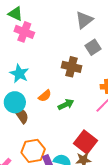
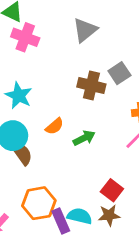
gray triangle: (84, 20) -> (85, 30), moved
gray square: (93, 47) -> (119, 73), moved
red square: (86, 142) -> (112, 190), size x0.7

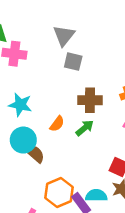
gray square: (119, 73) -> (73, 62), moved, turned -30
brown cross: (91, 85) -> (90, 100), moved

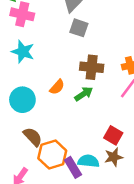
cyan star: (20, 105) -> (23, 52), moved
brown semicircle: (35, 153) -> (33, 137), moved

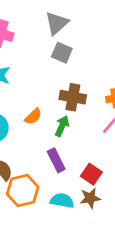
green arrow: (84, 94) -> (62, 126), turned -36
purple rectangle: (73, 167) -> (56, 160), moved

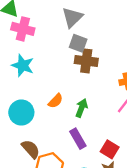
brown cross: (73, 97) -> (86, 61), moved

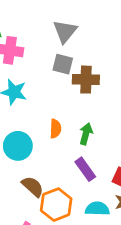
gray square: (78, 43) -> (63, 64), moved
orange semicircle: (56, 101) -> (56, 129), turned -35

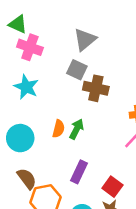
green arrow: (86, 134) -> (77, 129), moved
purple rectangle: (85, 169) -> (79, 172), turned 50

